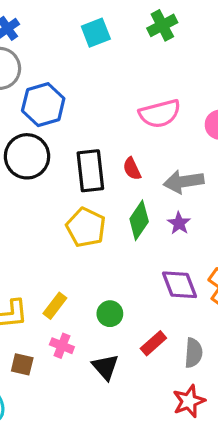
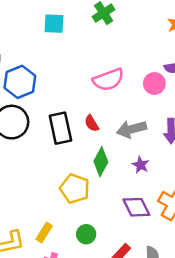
cyan square: (96, 33) -> (54, 24), turned 30
purple star: (179, 223) -> (141, 165), moved
yellow pentagon: (86, 227) -> (75, 189), moved

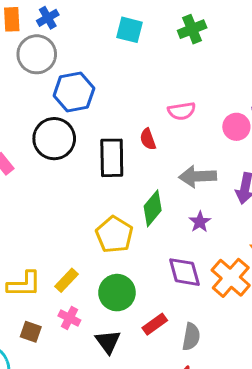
pink semicircle: (108, 80) -> (182, 111), size x0.7
red semicircle: (92, 123) -> (148, 139), moved
green circle: (86, 234) -> (117, 293), size x1.5

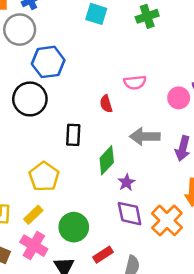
black rectangle: (112, 158) -> (73, 135), moved, size x0.7
purple star: (200, 222) -> (126, 182), moved
yellow pentagon: (114, 235) -> (44, 177), moved
pink cross: (69, 318) -> (34, 246), size x1.5

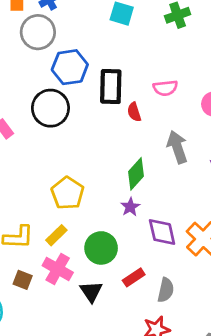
black rectangle: (73, 135) -> (111, 86), moved, size x1.4
gray arrow: (145, 136) -> (177, 147), turned 72
purple star: (126, 182) -> (130, 207), moved

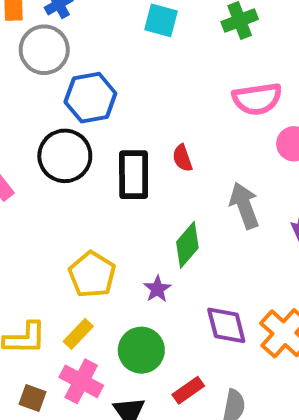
black rectangle: (111, 86) -> (134, 175), moved
pink semicircle: (165, 88) -> (257, 99), moved, size x1.4
purple star: (130, 207) -> (157, 289), moved

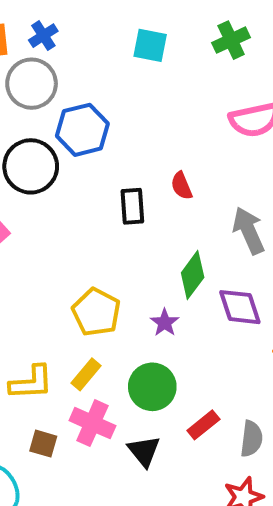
black circle: (65, 156) -> (31, 166), moved
black rectangle: (134, 175) -> (132, 206), size x0.7
purple diamond: (226, 325) -> (240, 307), moved

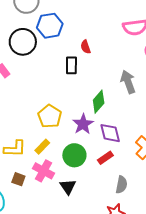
red semicircle: (182, 186) -> (86, 47), moved
purple diamond: (240, 307) -> (110, 133), moved
purple star: (165, 323) -> (83, 124), size x1.5
red rectangle: (203, 425) -> (105, 158), moved

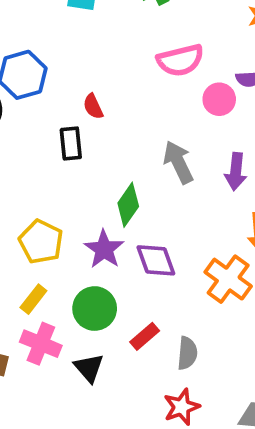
red rectangle: (105, 158) -> (145, 336), moved

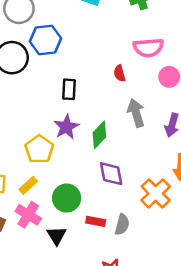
red semicircle: (93, 106) -> (120, 73), moved
purple star: (104, 249) -> (66, 127), moved
red rectangle: (145, 336) -> (96, 221), turned 42
gray semicircle: (187, 353) -> (122, 225), moved

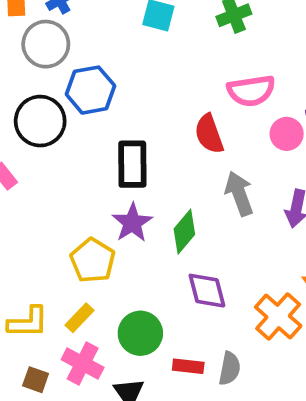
red semicircle: (120, 73) -> (209, 134), size x1.5
black rectangle: (69, 89) -> (132, 164), size x1.4

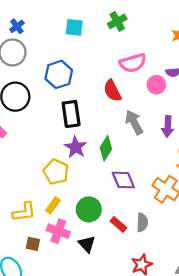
blue hexagon: (90, 90) -> (59, 74), moved
red rectangle: (188, 366) -> (119, 224), turned 42

